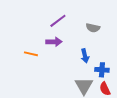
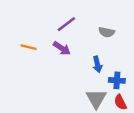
purple arrow: (54, 42) -> (62, 48), turned 35
orange line: (31, 54) -> (28, 47), moved

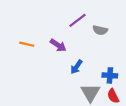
purple line: (66, 24) -> (78, 20), moved
blue arrow: (97, 64) -> (76, 67), moved, turned 48

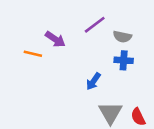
purple arrow: (58, 45) -> (55, 39), moved
blue cross: (110, 75) -> (124, 60), moved

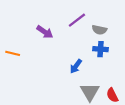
orange line: (33, 54) -> (13, 53), moved

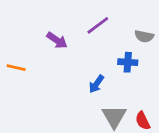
gray semicircle: (99, 30) -> (144, 36), moved

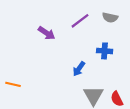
gray semicircle: (144, 36) -> (110, 17), moved
orange line: (16, 68) -> (13, 84), moved

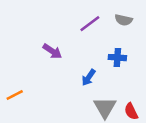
purple arrow: (47, 33) -> (52, 51), moved
orange line: (13, 84) -> (15, 95), turned -40

